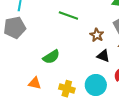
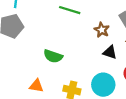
green semicircle: (51, 57) -> (53, 56), turned 54

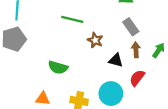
brown star: (102, 30) -> (95, 40), moved

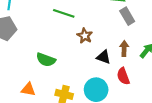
gray rectangle: (131, 27) -> (127, 16), moved
red semicircle: (137, 78) -> (123, 76), turned -63

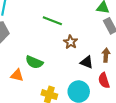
orange triangle: (28, 89) -> (17, 75), moved

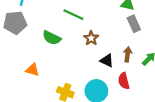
green semicircle: (34, 62) -> (52, 38), moved

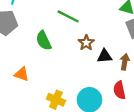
green semicircle: (52, 38) -> (44, 41), turned 36
black triangle: (107, 61) -> (104, 56), moved, turned -32

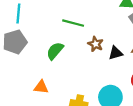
green semicircle: (44, 41) -> (55, 51), turned 78

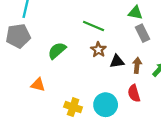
green line: (73, 23) -> (94, 26), moved

